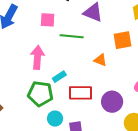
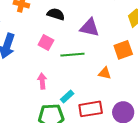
pink square: (48, 20) -> (46, 42), turned 35
pink arrow: (37, 57) -> (42, 81), size x0.7

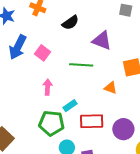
black semicircle: (56, 14) -> (70, 23), turned 120
pink square: (46, 42) -> (43, 53), moved

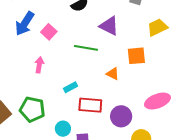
pink arrow: (48, 87) -> (39, 65), moved
green pentagon: (52, 123) -> (32, 109), moved

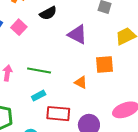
pink square: (49, 32) -> (19, 27), moved
green line: (86, 48) -> (39, 70), moved

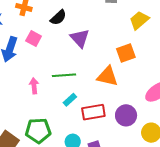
purple triangle: (77, 34) -> (80, 38), moved, turned 35
orange triangle: (81, 82) -> (107, 76), size x1.6

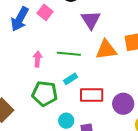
orange triangle: (107, 76) -> (106, 50), moved, turned -30
green pentagon: (38, 131) -> (45, 93), moved

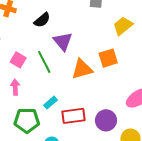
pink square: (45, 12) -> (18, 60), moved
green line: (69, 54) -> (44, 62), moved, turned 65

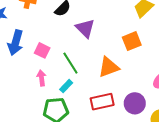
green line: (44, 62) -> (70, 63), moved
orange triangle: (82, 69) -> (109, 67), moved
cyan rectangle: (50, 103) -> (66, 86), moved

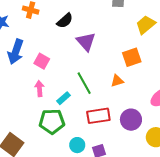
green line: (70, 63) -> (84, 83), moved
orange triangle: (109, 67) -> (117, 81), moved, size x0.6

